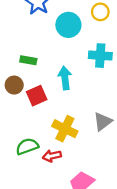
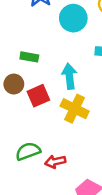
yellow cross: (65, 129) -> (75, 109), moved

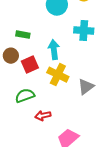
green semicircle: (28, 151) -> (25, 96), moved

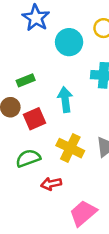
green rectangle: (23, 35) -> (26, 80), turned -32
yellow cross: (58, 75) -> (70, 148), moved

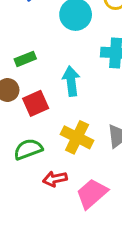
pink trapezoid: (83, 213) -> (92, 194), moved

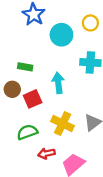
green rectangle: (25, 59) -> (25, 67), turned 32

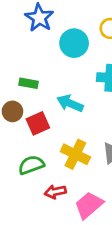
cyan arrow: (58, 83) -> (70, 103), turned -60

